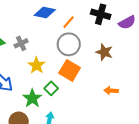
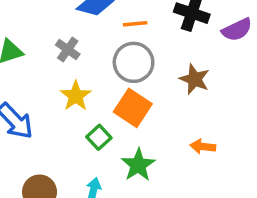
orange line: (68, 22) -> (135, 24), turned 40
gray cross: (21, 43) -> (68, 49), moved, turned -32
green star: (32, 98) -> (138, 165), moved

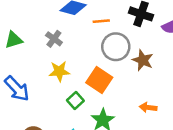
gray circle: (134, 62) -> (116, 47), moved
yellow star: (76, 96) -> (59, 71), turned 30

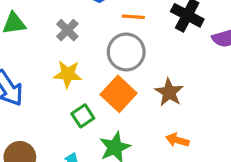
gray circle: (116, 47) -> (126, 52), moved
brown star: (143, 60) -> (169, 92), moved

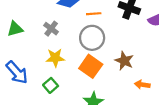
green square: (83, 116) -> (51, 85), moved
orange arrow: (177, 140) -> (142, 85), moved

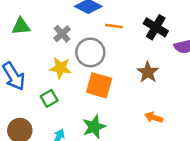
gray circle: (92, 38) -> (90, 52), moved
brown star: (124, 61) -> (148, 72), moved
orange square: (91, 66) -> (99, 85), turned -30

